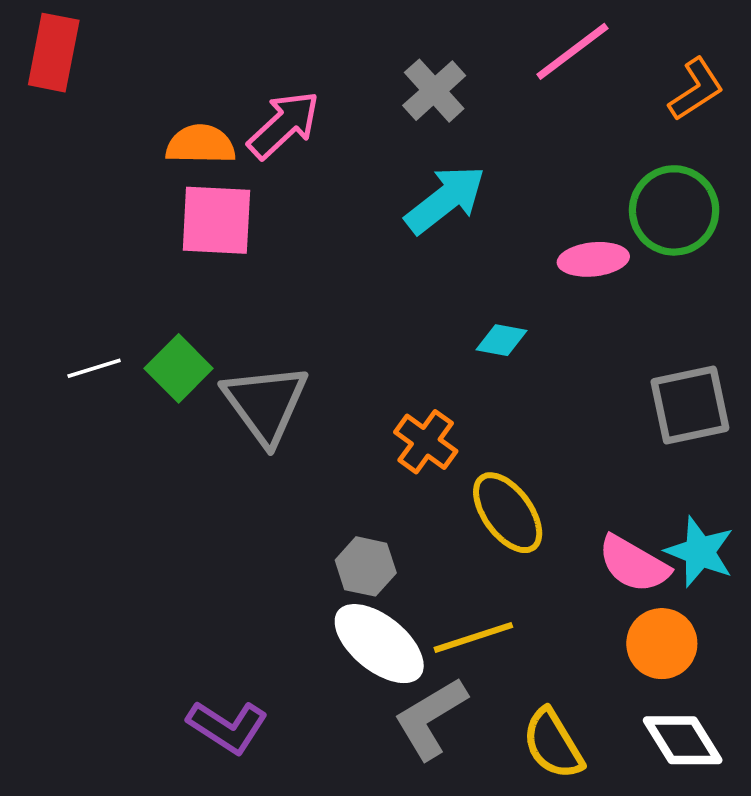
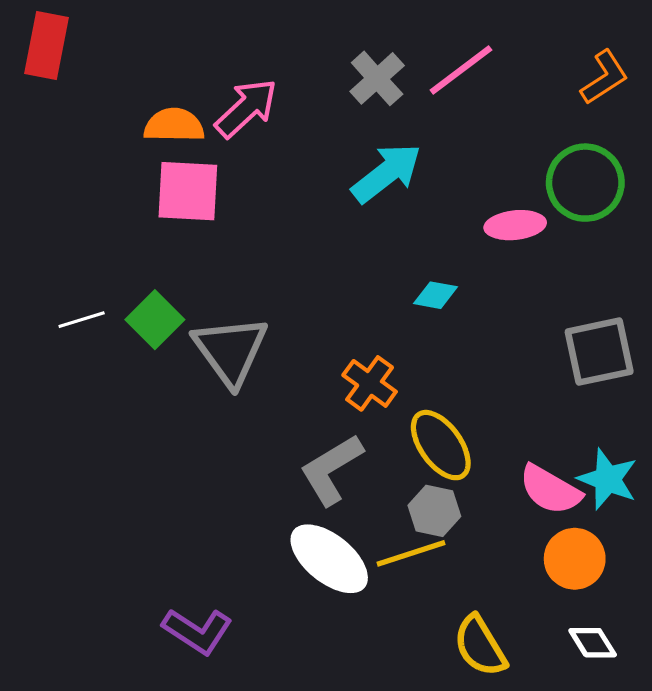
pink line: (572, 51) -> (461, 70), moved
gray hexagon: (366, 566) -> (434, 511), moved
gray L-shape: (431, 718) -> (331, 470), moved
white diamond: (683, 740) -> (593, 643), size x0.7

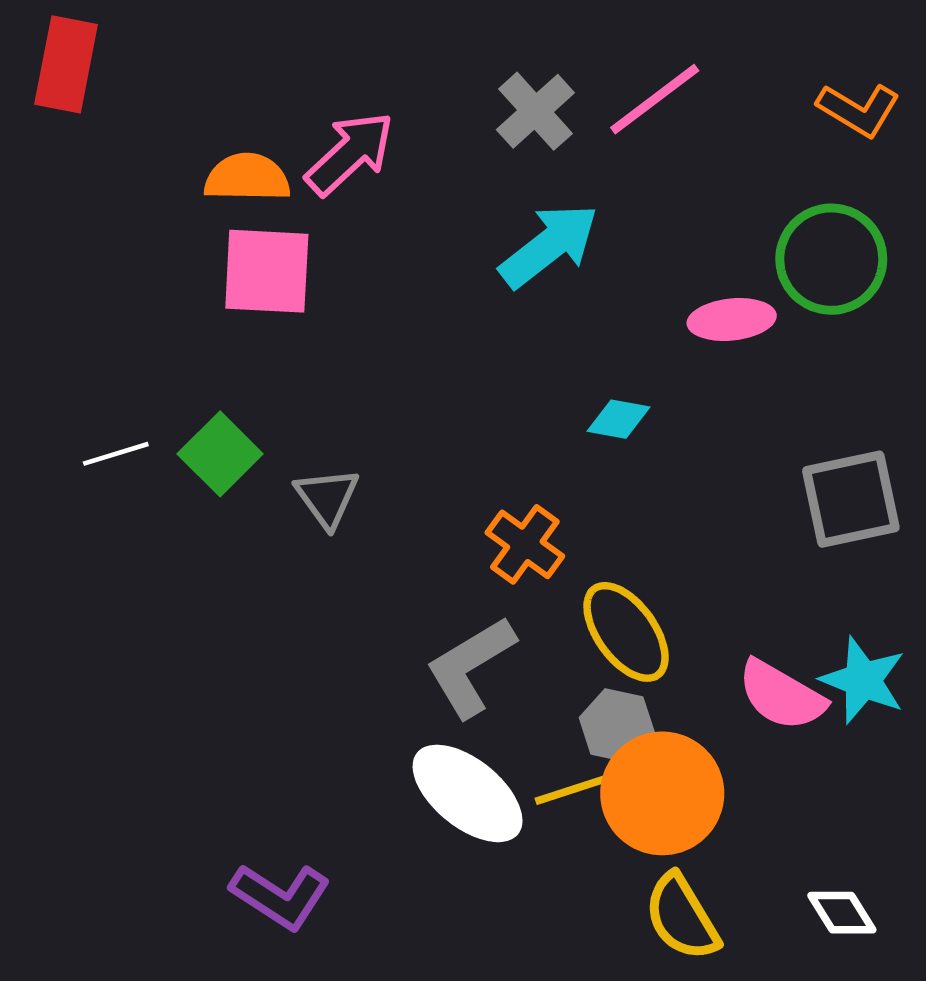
orange L-shape: (604, 77) -> (858, 110), turned 64
gray triangle: (230, 350) -> (327, 498), size x0.6
orange circle: (575, 559) -> (662, 793), moved, size x1.4

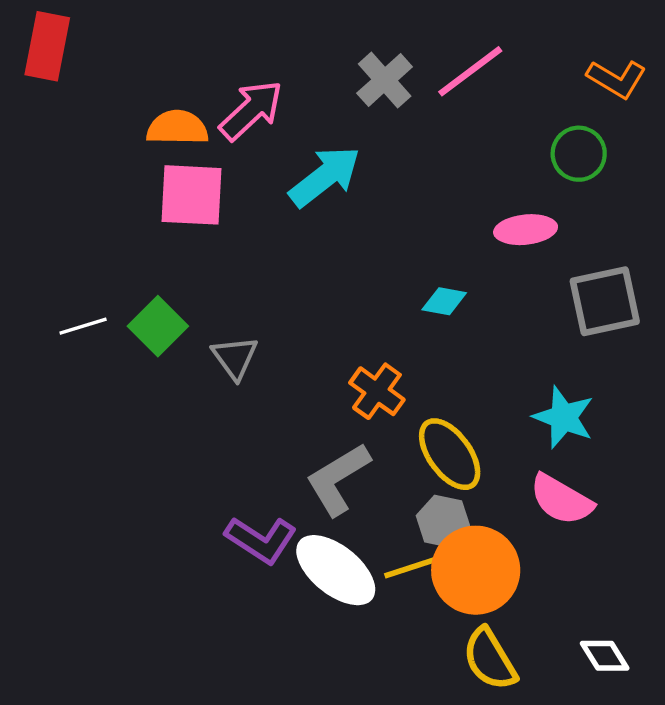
cyan arrow: (549, 246) -> (325, 176), moved
green circle: (831, 259) -> (579, 154), moved, size x0.7
gray square: (851, 499) -> (605, 301), moved
cyan star: (863, 680) -> (563, 417), moved
purple L-shape: (280, 896) -> (261, 540), moved

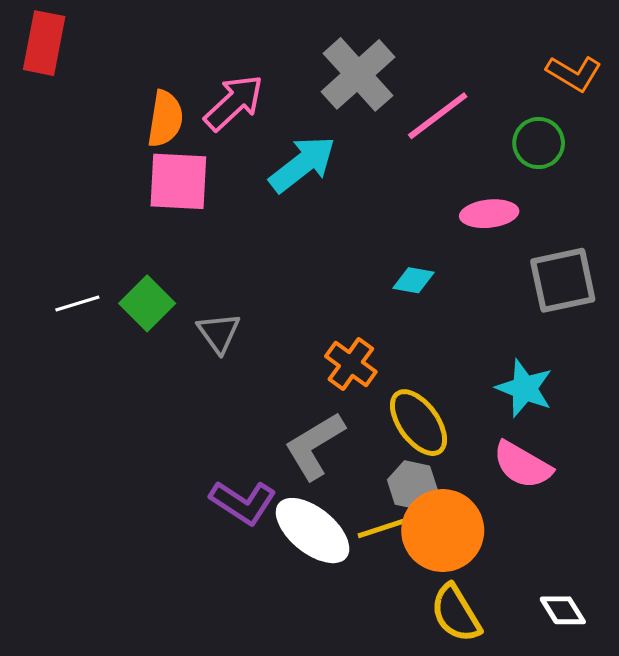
pink line: (470, 71) -> (438, 116), moved
gray cross: (385, 80) -> (358, 74), size x1.4
orange semicircle: (177, 128) -> (165, 119), turned 98

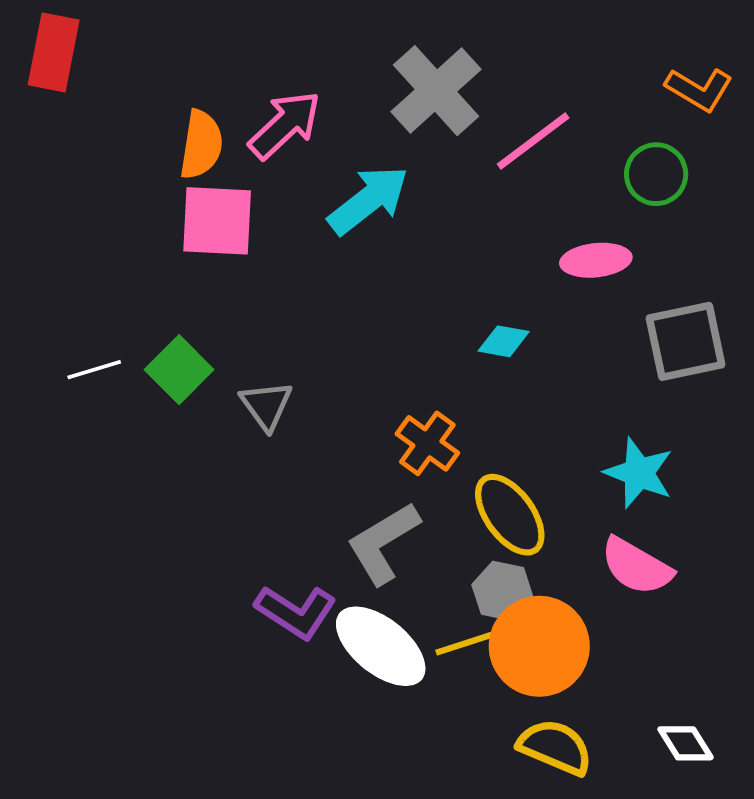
yellow semicircle: (456, 613) -> (555, 747), turned 144

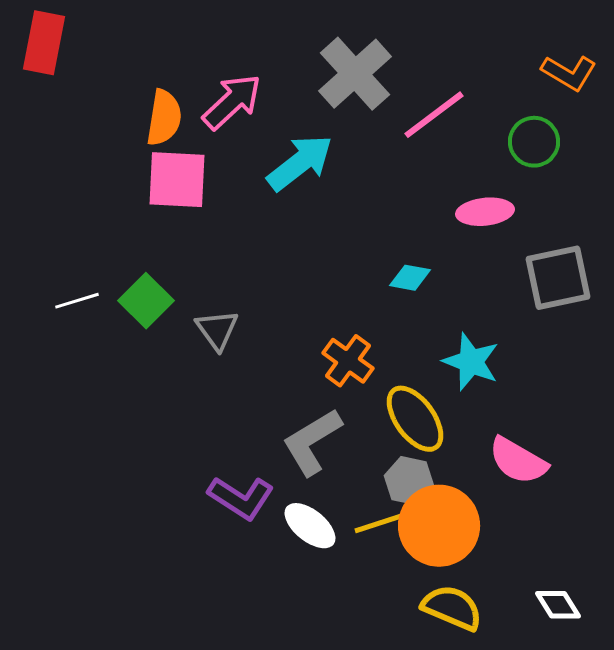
cyan star: (639, 473) -> (471, 362), moved
white ellipse: (381, 646) -> (310, 526), size x0.7

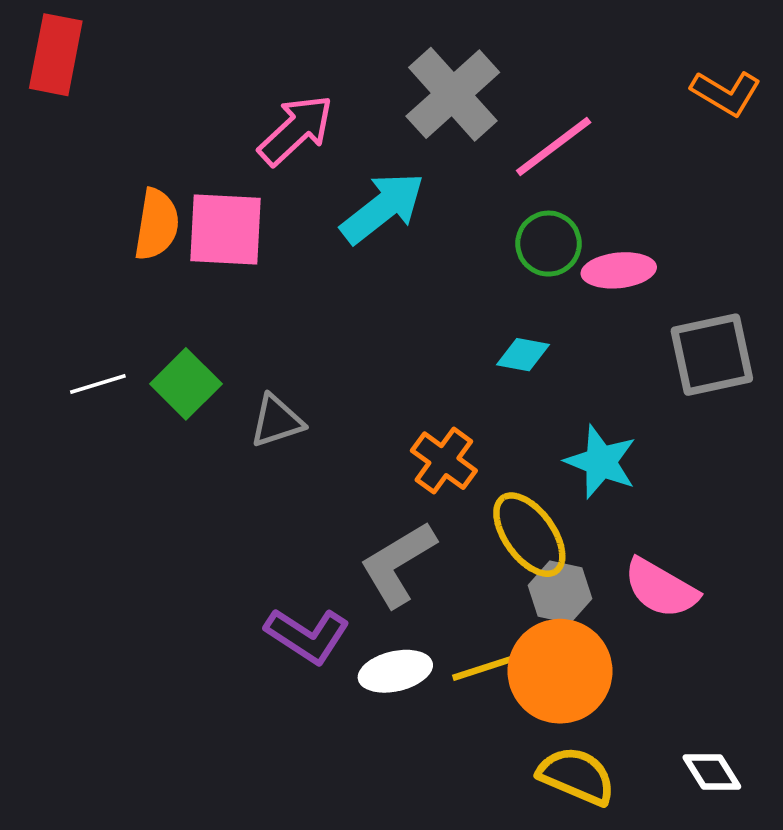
orange semicircle: (164, 118) -> (157, 224), moved
green circle: (534, 142) -> (549, 244), moved
gray triangle: (217, 330) -> (277, 421), turned 48
gray hexagon: (409, 481) -> (560, 592), moved
white ellipse: (310, 526) -> (395, 671), turned -52

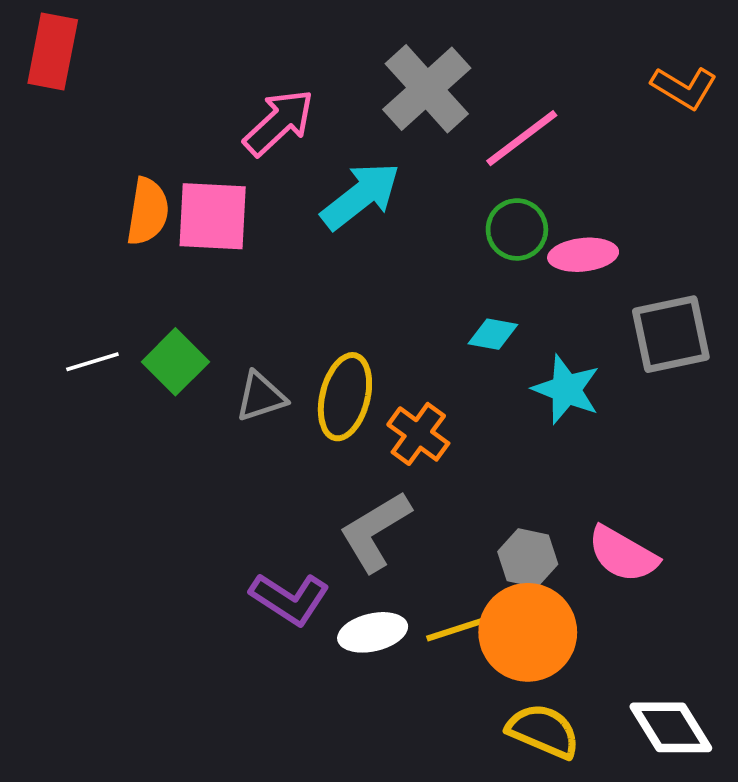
cyan star: (601, 462) -> (566, 389), moved
yellow ellipse: (529, 535) -> (345, 397), moved, turned 50
white diamond: (712, 772) -> (671, 727), size x1.5

